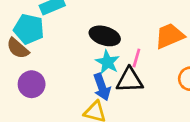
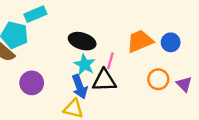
purple circle: (32, 84) -> (32, 83), moved

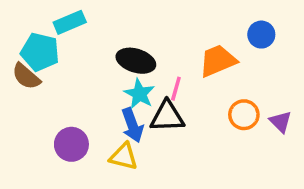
blue circle: (171, 42) -> (261, 35), moved
purple circle: (32, 83) -> (71, 144), moved

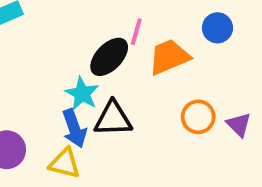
black ellipse: (136, 61) -> (109, 57), moved, turned -63
pink line: (176, 89) -> (136, 32), moved

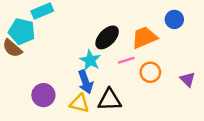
pink line: (136, 32) -> (126, 60), moved, turned 56
orange circle: (198, 117) -> (150, 72), moved
black triangle: (113, 119) -> (109, 100), moved

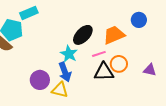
purple triangle: (188, 79) -> (150, 70), turned -32
purple circle: (43, 95) -> (40, 80), moved
black triangle: (109, 100) -> (104, 72), moved

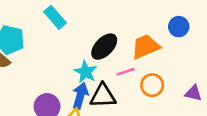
cyan rectangle: (29, 13) -> (55, 17), moved, turned 72
blue arrow: (65, 72) -> (80, 96), turned -144
black triangle: (104, 72) -> (103, 96), moved

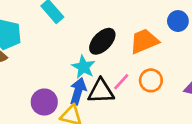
pink line: (126, 72) -> (121, 82), moved, turned -30

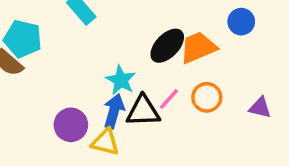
black ellipse: (102, 41) -> (167, 46), moved

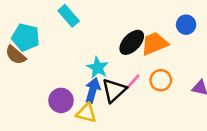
black triangle: (143, 111) -> (114, 90), turned -40

